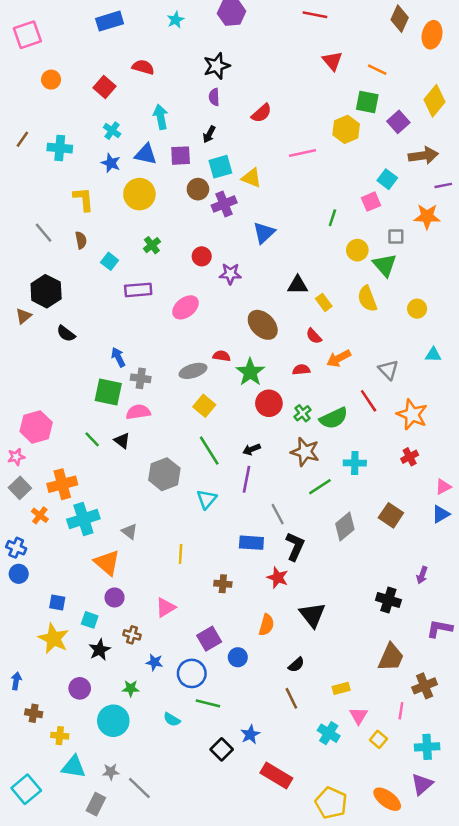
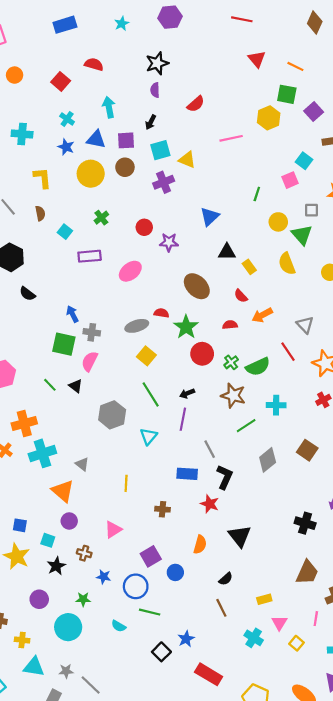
brown circle: (198, 189) -> (125, 167), moved
blue triangle: (264, 233) -> (210, 217), moved
pink semicircle: (138, 412) -> (90, 361), turned -54

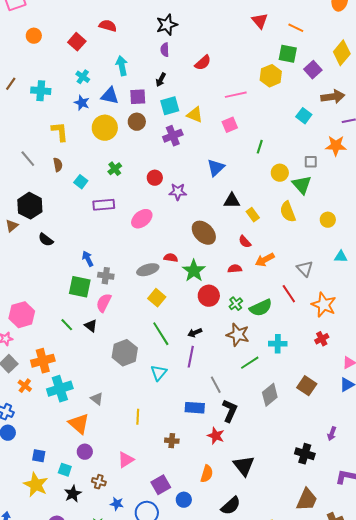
pink square: (290, 180) -> (230, 125), moved
black semicircle: (226, 579) -> (231, 506), size x1.5

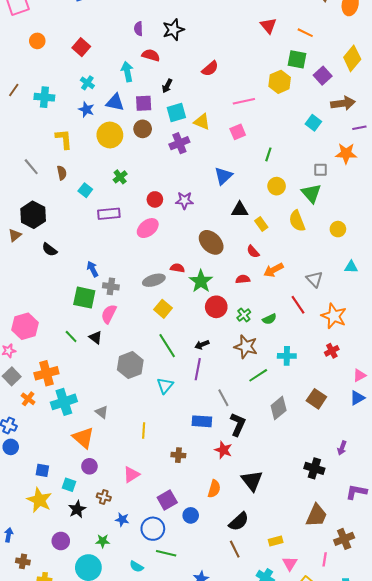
red semicircle: (108, 26) -> (151, 55), moved
purple semicircle: (165, 50) -> (139, 29), moved
yellow circle: (280, 173) -> (277, 186), moved
red circle: (155, 178) -> (155, 199), moved
green semicircle: (261, 308) -> (269, 319), size x0.6

